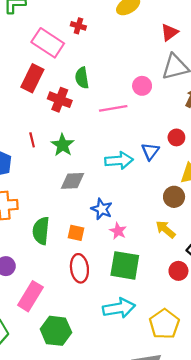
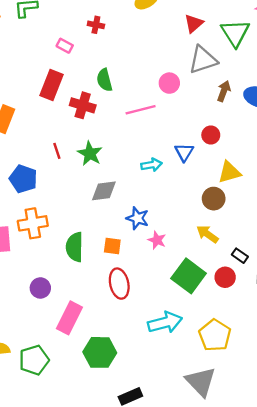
pink rectangle: (48, 43) -> (65, 46), size x0.5
cyan arrow: (119, 160) -> (151, 165), size x0.7
green square: (125, 265) -> (189, 276), moved, turned 32

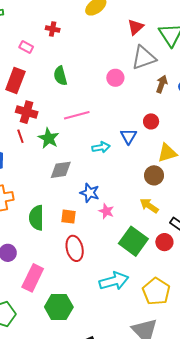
red cross: (83, 105) -> (27, 112), moved
pink line: (141, 110) -> (77, 115), moved

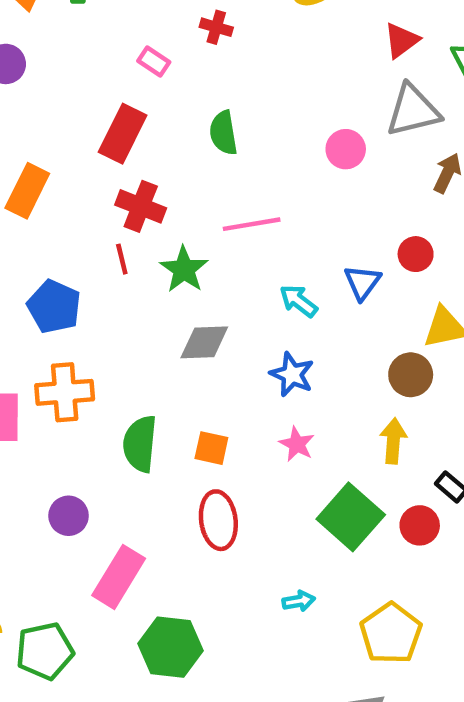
cyan arrow: (101, 147) -> (299, 301), turned -138
blue star: (90, 193) -> (292, 374), moved
yellow arrow: (149, 206) -> (393, 441), turned 54
cyan arrow: (114, 281) -> (299, 601), size x0.5

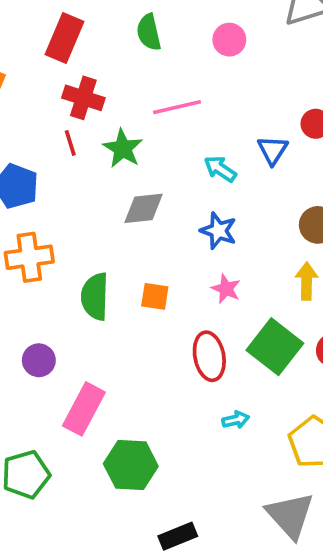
pink circle: (346, 149) -> (229, 40), moved
red ellipse: (218, 520) -> (209, 356), moved

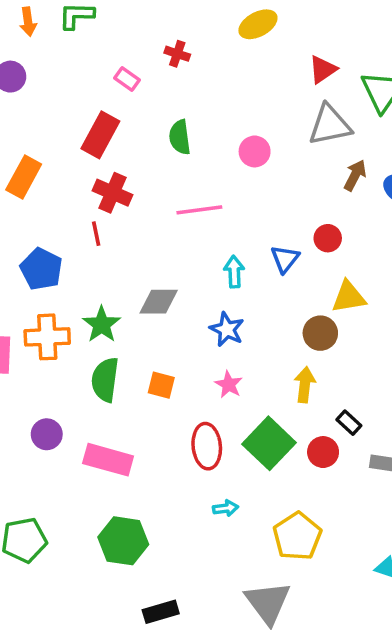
green star: (123, 148) -> (102, 324), moved
cyan arrow: (220, 169) -> (234, 272), turned 48
pink rectangle: (84, 409) -> (108, 460), moved, turned 72

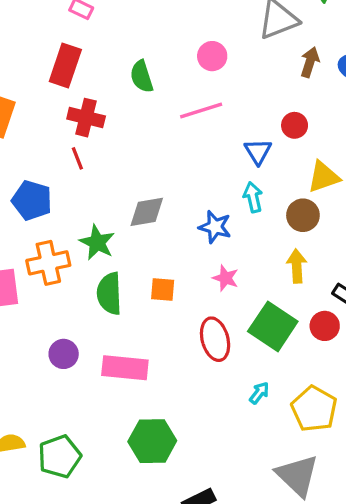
green semicircle: (180, 137) -> (142, 76), moved
pink line: (199, 210) -> (201, 111), moved
cyan arrow: (234, 272) -> (253, 197), moved
cyan arrow: (226, 508) -> (259, 393), moved, turned -35

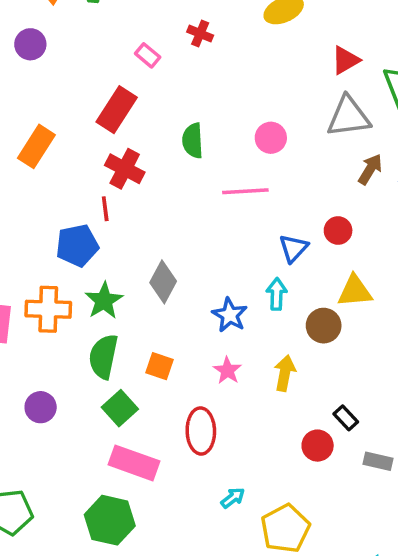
blue pentagon: (32, 200) -> (77, 246), moved, turned 30
gray diamond: (147, 212) -> (163, 282), turned -66
yellow arrow: (297, 266) -> (285, 373), moved
green square: (273, 326) -> (120, 408), moved, size x0.7
pink rectangle: (125, 368) -> (134, 463), moved

